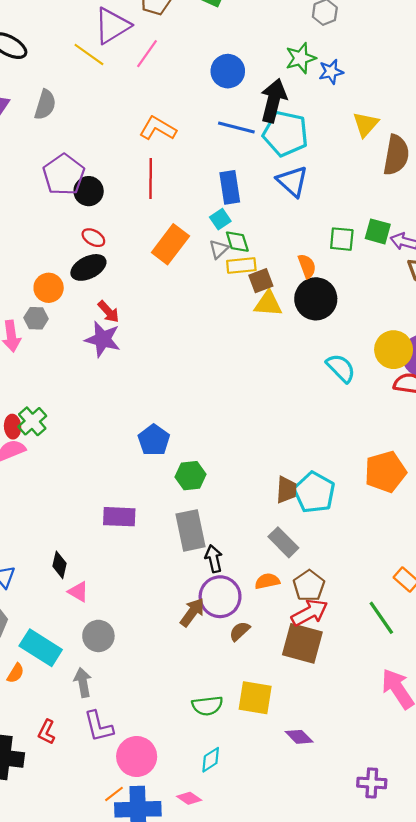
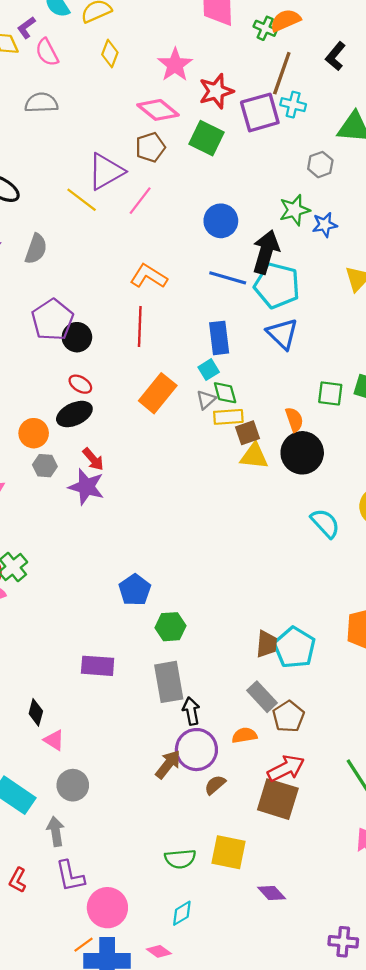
gray hexagon: (36, 318) -> (45, 466), moved
brown pentagon: (309, 586) -> (288, 716), moved

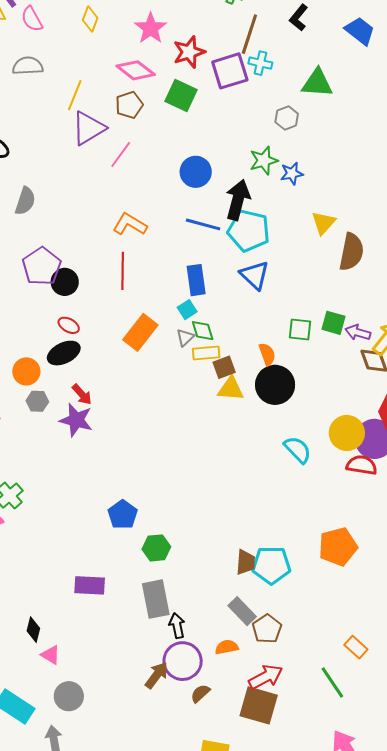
yellow line: (82, 200) -> (75, 95), moved, turned 76
cyan pentagon: (295, 648) -> (271, 565), turned -30

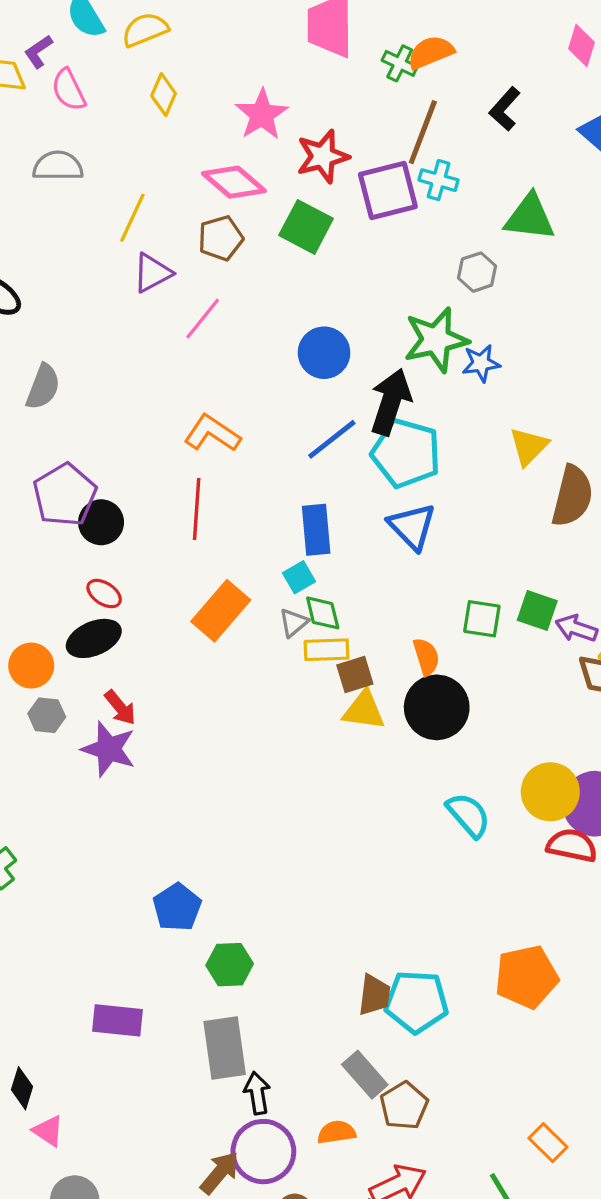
purple triangle: (88, 128) -> (152, 273), size x0.7
green star: (264, 160) -> (436, 340), size x1.4
blue line: (203, 224) -> (332, 439), turned -56

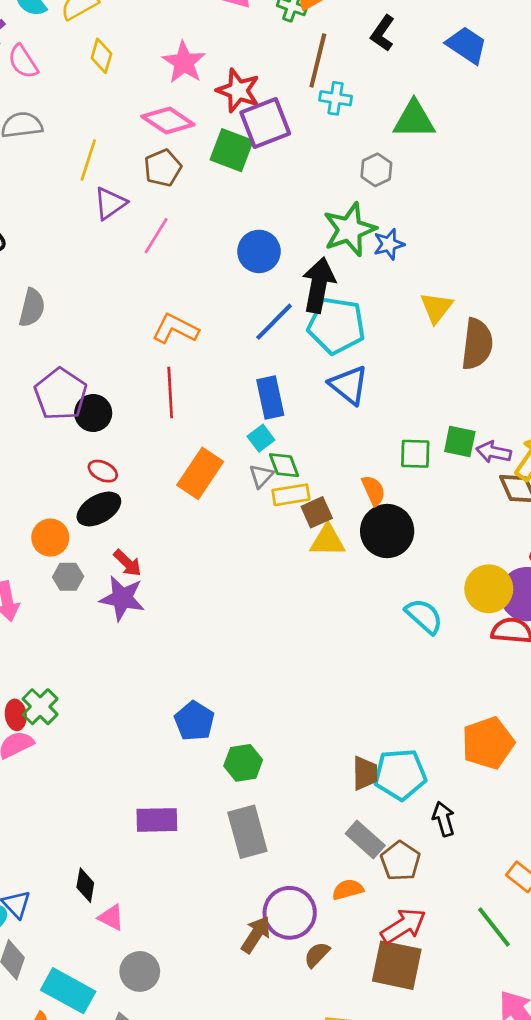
red star: (323, 156) -> (238, 91), turned -30
purple square: (388, 191) -> (265, 123), moved
black arrow: (257, 1093) -> (444, 819), moved

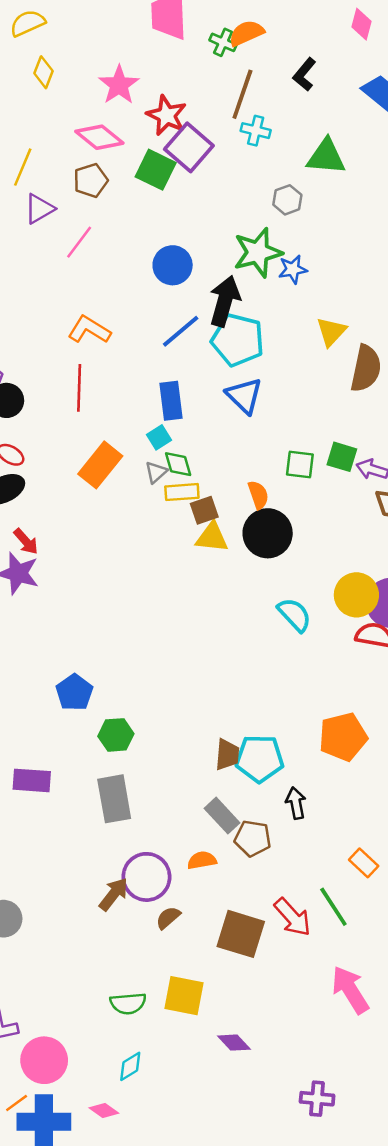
purple square: (265, 123) -> (189, 147), turned -33
brown pentagon: (400, 861) -> (253, 838), turned -30
red arrow: (403, 926) -> (292, 917), moved, turned 75

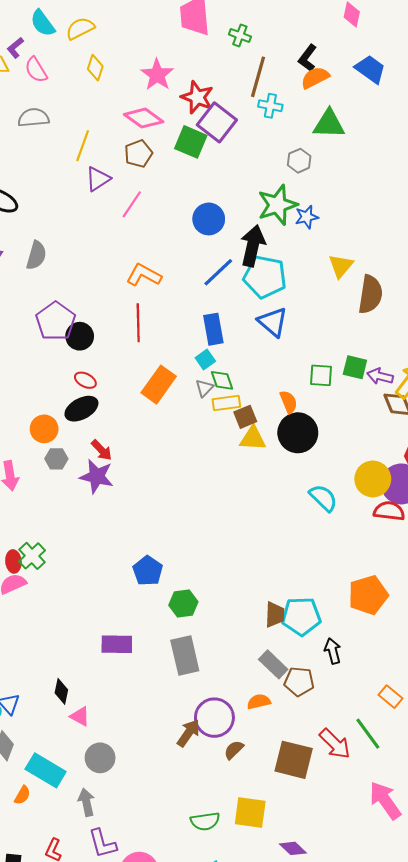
orange semicircle: (246, 33) -> (315, 78), moved

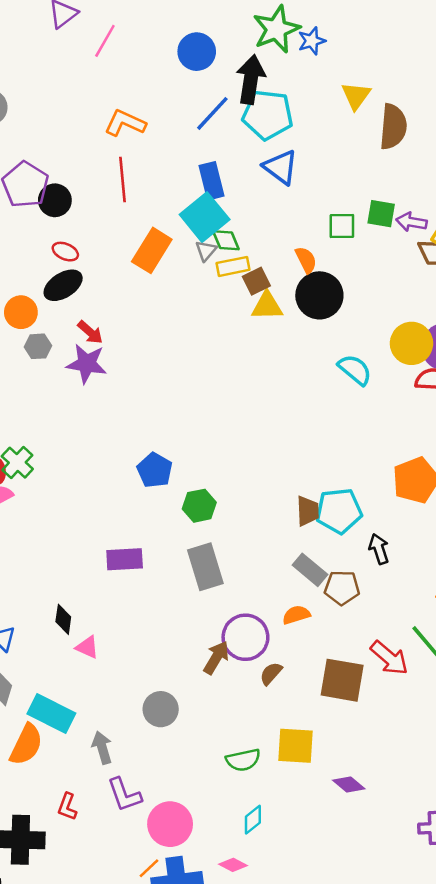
cyan square: (205, 360) -> (205, 217), size x2.0
gray circle: (100, 758) -> (161, 709), moved
orange semicircle: (22, 795) -> (26, 745), size x1.8

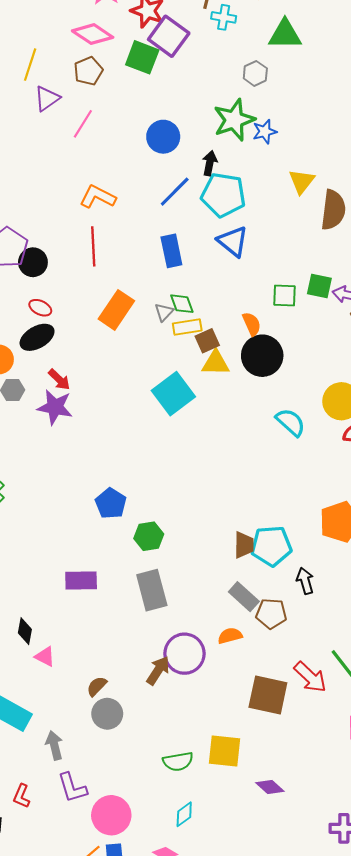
black arrow: (251, 79) -> (210, 163), size x0.6
cyan square: (205, 217) -> (173, 394), moved
brown semicircle: (271, 673) -> (97, 686), moved

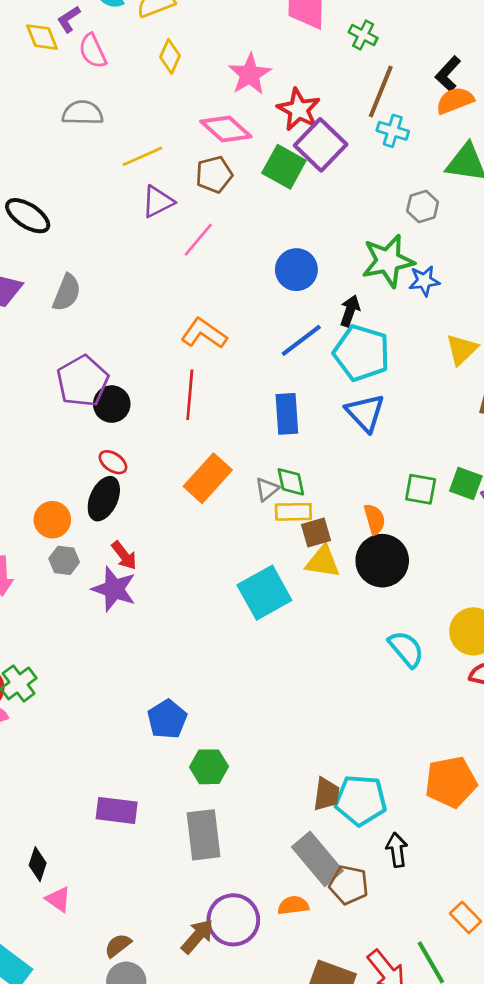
yellow line: (30, 65) -> (142, 156), turned 40
black ellipse: (37, 337) -> (104, 499), turned -44
gray rectangle: (244, 597) -> (317, 859), size x1.4

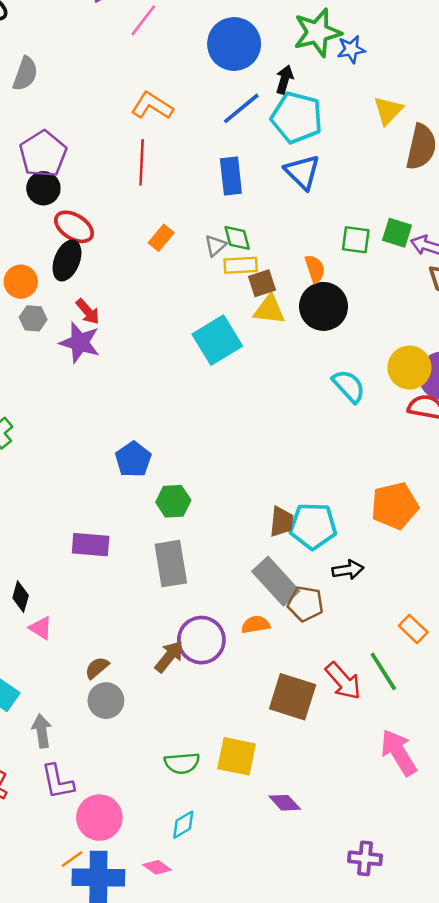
blue circle: (296, 270) -> (234, 44), size x1.4
black circle: (112, 404) -> (43, 188), moved
red ellipse: (113, 462) -> (74, 227), size x1.5
orange rectangle: (208, 478) -> (161, 238), size x0.6
black arrow: (397, 850) -> (348, 570), turned 92

